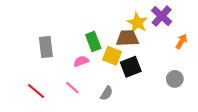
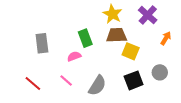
yellow star: (137, 23) -> (112, 14), moved
yellow square: (112, 56) -> (131, 51), moved
black square: (131, 67) -> (134, 80), moved
gray semicircle: (106, 93) -> (97, 86), size x1.5

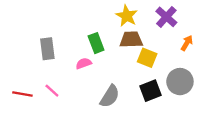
gray circle: (160, 72) -> (180, 82), size x1.5
pink line: (66, 80) -> (52, 91), moved
red line: (33, 83) -> (22, 94), moved, turned -30

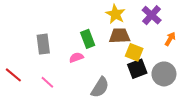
black square: (150, 91) -> (137, 69), moved
red line: (22, 94) -> (13, 75), moved, turned 30

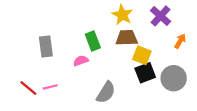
red line: (13, 75) -> (28, 88), moved
pink line: (47, 82) -> (50, 87), turned -56

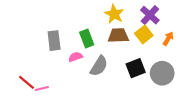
gray rectangle: (46, 47) -> (54, 41), moved
yellow square: (142, 55) -> (144, 34), moved, turned 30
pink line: (50, 87) -> (42, 88), moved
gray semicircle: (106, 92) -> (99, 66), moved

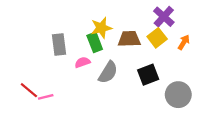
yellow star: (114, 14) -> (101, 28), moved, turned 30
gray circle: (162, 73) -> (178, 95), moved

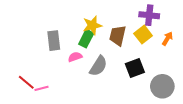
purple cross: (164, 17) -> (149, 15), turned -36
brown trapezoid: (129, 39) -> (118, 36), turned -75
green rectangle: (95, 42) -> (86, 39), turned 48

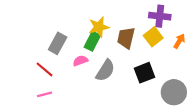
gray rectangle: (54, 41) -> (58, 43), turned 36
red line: (26, 82) -> (45, 69), moved

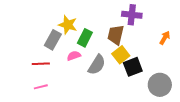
purple cross: (160, 16) -> (132, 15), moved
yellow star: (99, 27) -> (68, 25), moved, turned 30
yellow square: (153, 37) -> (121, 55), moved
red line: (45, 69) -> (41, 64), turned -42

